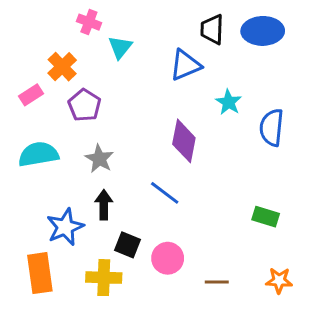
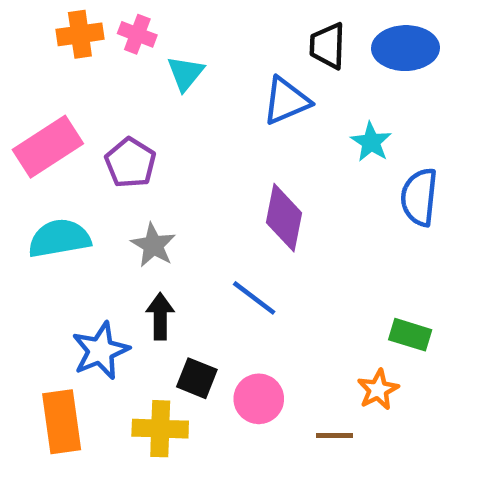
orange cross: (62, 67) -> (80, 34), moved, turned 36
pink rectangle: (31, 95) -> (48, 147), size x1.8
cyan star: (229, 102) -> (371, 142), moved
orange star: (279, 281) -> (378, 390), moved, turned -30

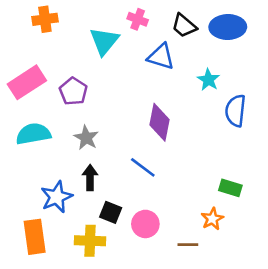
pink cross: (137, 34) -> (138, 19), moved
black trapezoid: (328, 46) -> (184, 26), turned -52
cyan triangle: (185, 73) -> (104, 41), size x1.4
blue triangle: (286, 101) -> (161, 57), turned 40

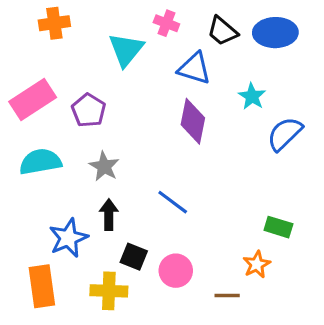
blue semicircle: (236, 111) -> (285, 134), turned 40
purple diamond: (160, 122) -> (193, 121), moved

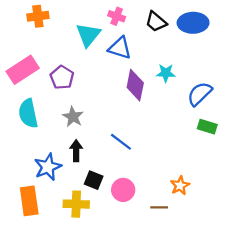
blue triangle: (194, 68) -> (120, 48), moved
cyan star: (252, 96) -> (166, 73), moved, turned -30
cyan semicircle: (40, 162) -> (28, 113), turned -92
green rectangle: (278, 227) -> (207, 127), moved

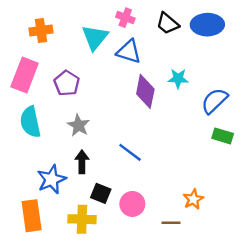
orange cross: (38, 16) -> (41, 30), moved
pink rectangle: (23, 70) -> (25, 75), turned -36

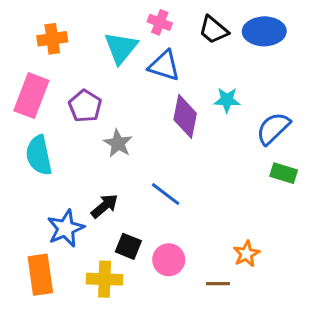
gray star: (78, 125) -> (118, 143), moved
black arrow: (82, 162) -> (105, 206), turned 50

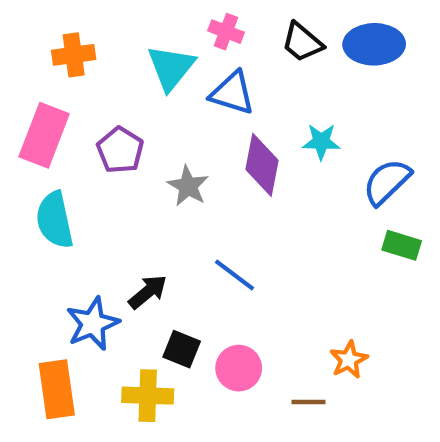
gray star: (118, 143) -> (188, 186), moved

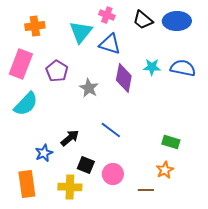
blue semicircle: (387, 182) -> (183, 68), moved, turned 55
cyan semicircle: (55, 220) -> (26, 104), turned -124
green rectangle: (402, 245) -> (171, 142), moved
blue star: (93, 324) -> (44, 153), size x0.7

